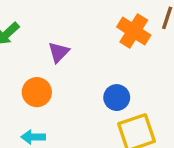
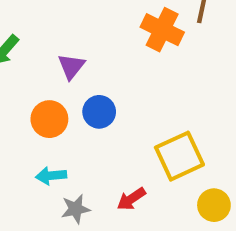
blue circle: (117, 98) -> (99, 112), moved

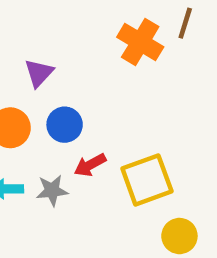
red arrow: (131, 199) -> (90, 165), moved
gray star: (76, 209) -> (52, 190), moved

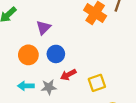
yellow square: (147, 180) -> (97, 83), size x0.7

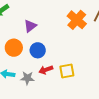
yellow square: (97, 83) -> (67, 71), moved

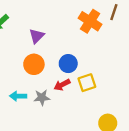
orange circle: (14, 48) -> (34, 64), moved
blue circle: (38, 50) -> (68, 64), moved

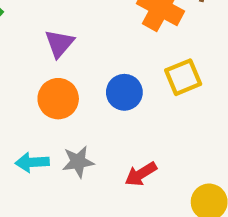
yellow square: (87, 83) -> (183, 77), moved
red arrow: (62, 85) -> (141, 174), moved

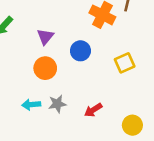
yellow square: (183, 77) -> (125, 63), moved
blue circle: (124, 92) -> (80, 51), moved

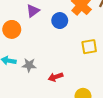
blue circle: (80, 51) -> (60, 21), moved
orange circle: (45, 68) -> (12, 29), moved

